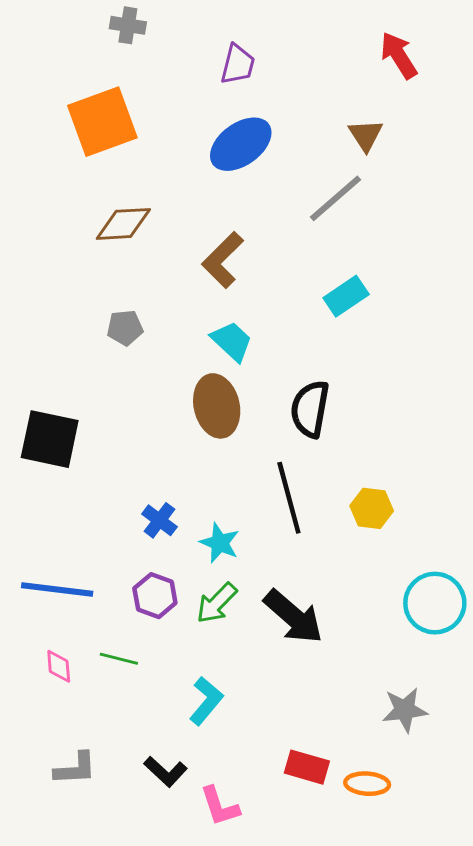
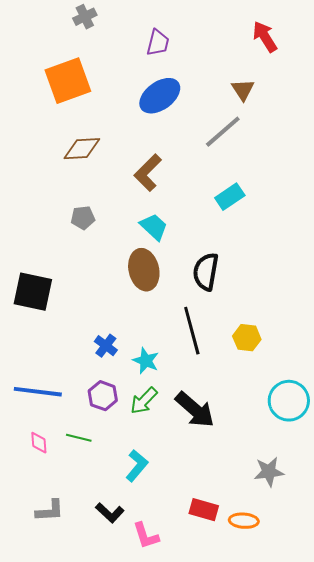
gray cross: (128, 25) -> (85, 17), turned -35

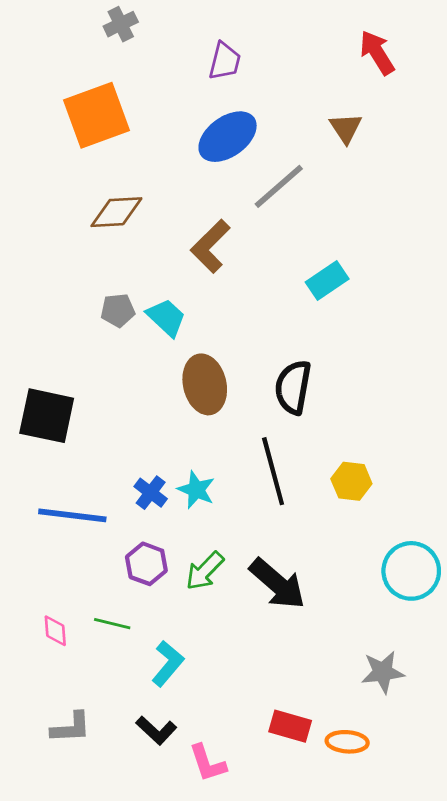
gray line: (223, 132) -> (279, 186), moved
cyan trapezoid: (154, 227) -> (166, 317), moved
cyan star: (146, 361) -> (196, 490), moved
blue line: (38, 392) -> (72, 515), moved
cyan L-shape: (137, 466) -> (168, 663), moved

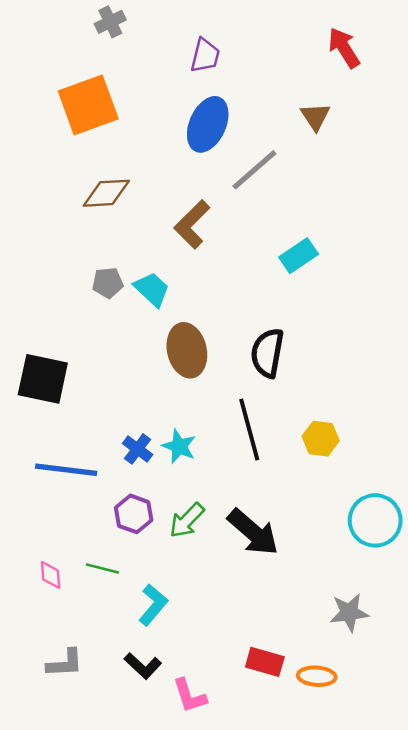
blue ellipse: (228, 137) -> (208, 124), turned -30

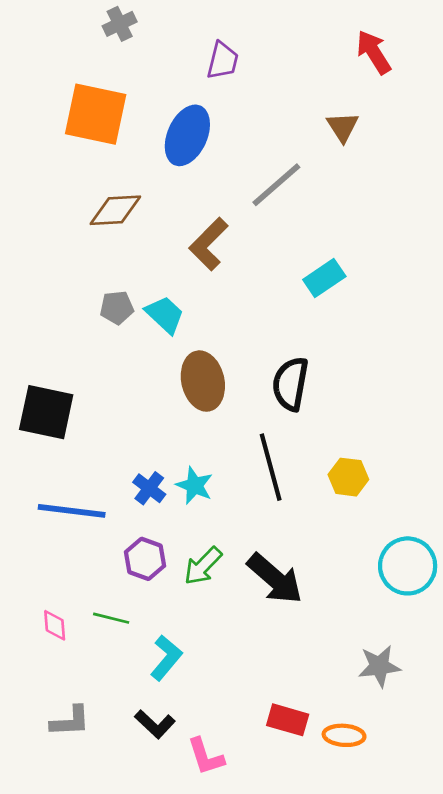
orange square: (88, 105) -> (96, 114), turned 32
blue ellipse: (208, 124) -> (187, 135), moved

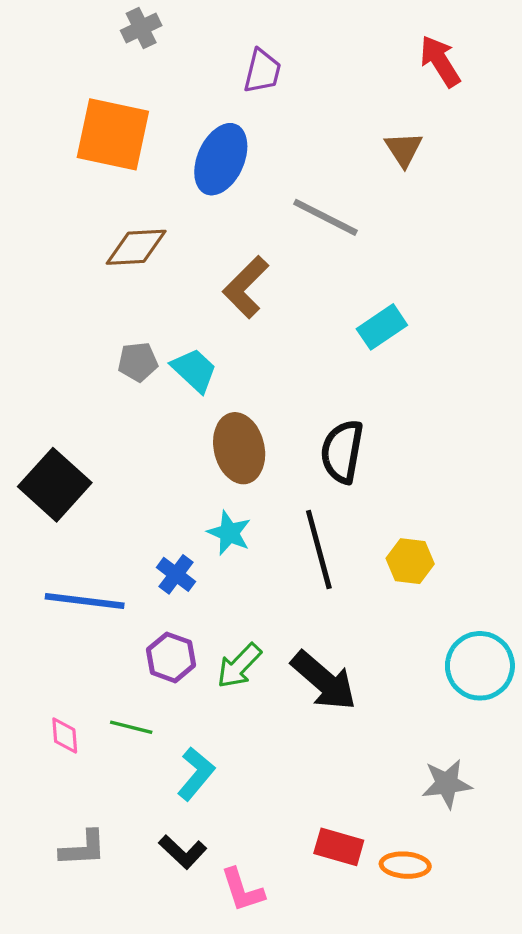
gray line: (276, 185) -> (325, 217), turned 68
black square: (46, 412) -> (55, 485), turned 30
cyan star: (194, 485) -> (229, 533), moved

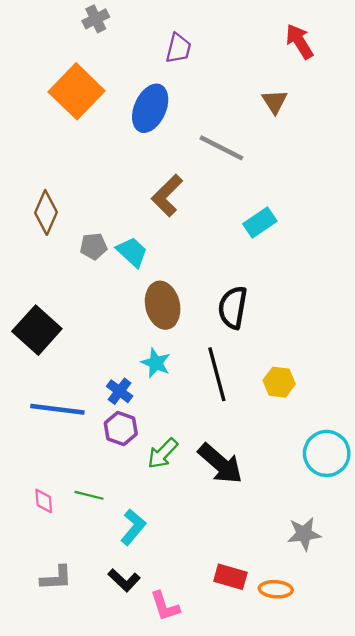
orange square: (113, 134) -> (77, 91), turned 32
brown diamond: (136, 247) -> (46, 212), moved, turned -63
purple hexagon: (171, 657) -> (121, 429), moved

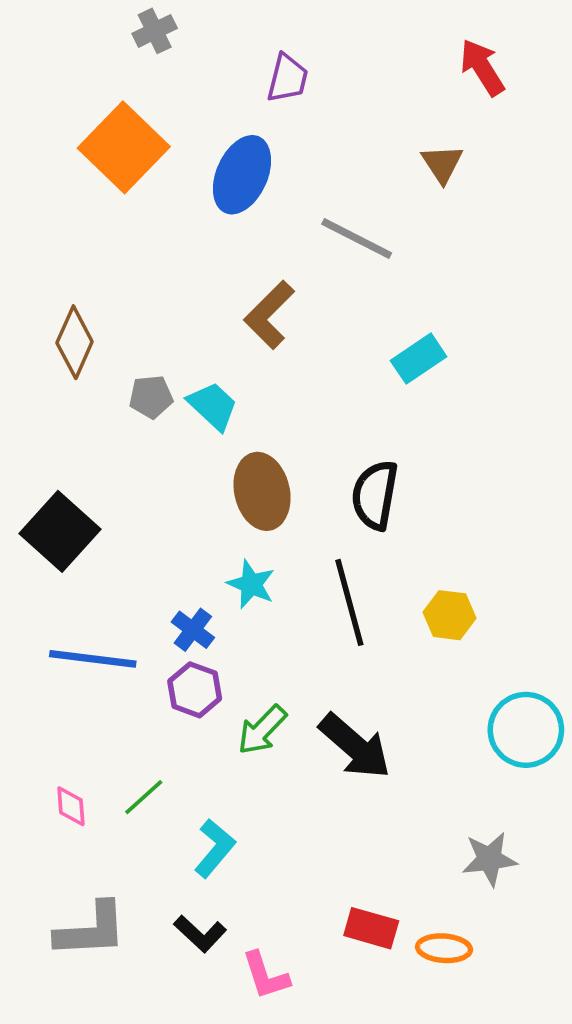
green line: (89, 495) -> (144, 797), turned -56
gray L-shape: (56, 578) -> (91, 930), size x1.4

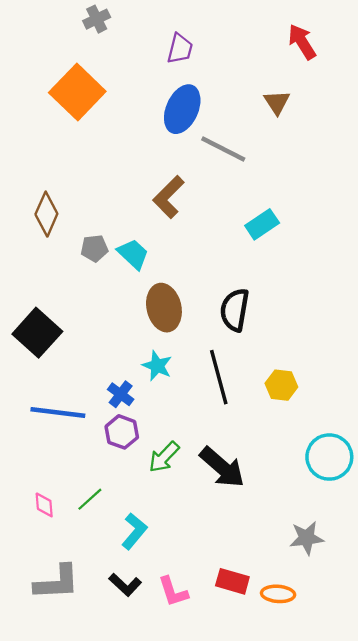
blue ellipse: (242, 175) -> (182, 109), moved
pink L-shape: (266, 976) -> (173, 592), moved

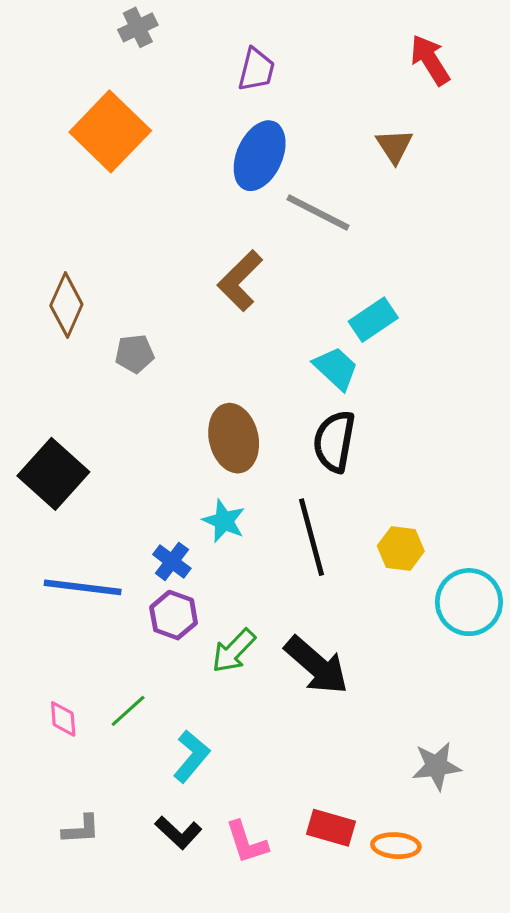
cyan trapezoid: (133, 254) -> (336, 368), moved
cyan circle: (329, 457) -> (469, 602), moved
gray L-shape: (57, 582) -> (81, 829), size x0.6

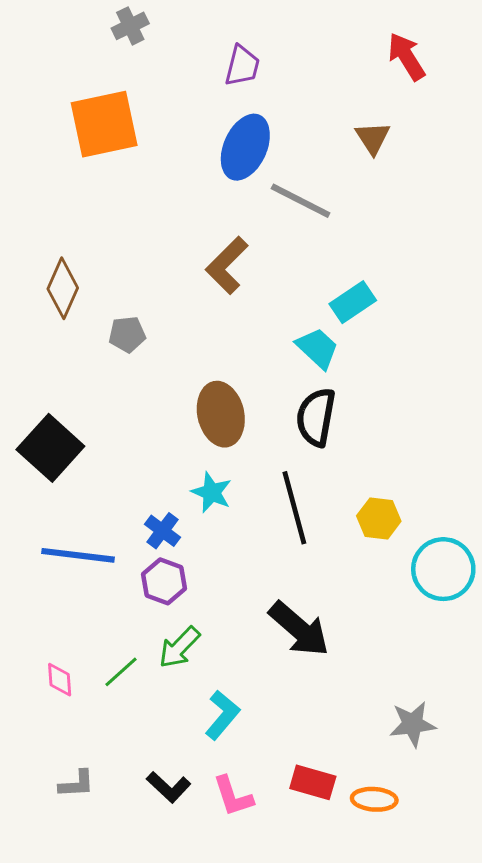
orange square: (110, 131) -> (104, 124), turned 34
green arrow: (234, 651) -> (179, 647), moved
cyan L-shape: (191, 756) -> (222, 715), moved

